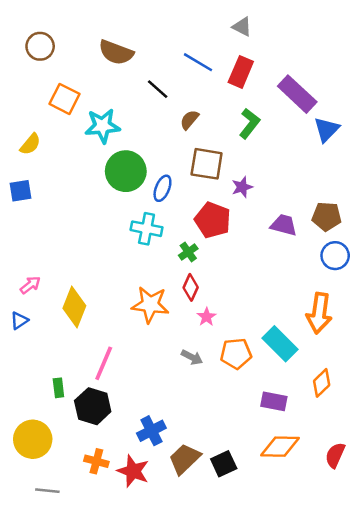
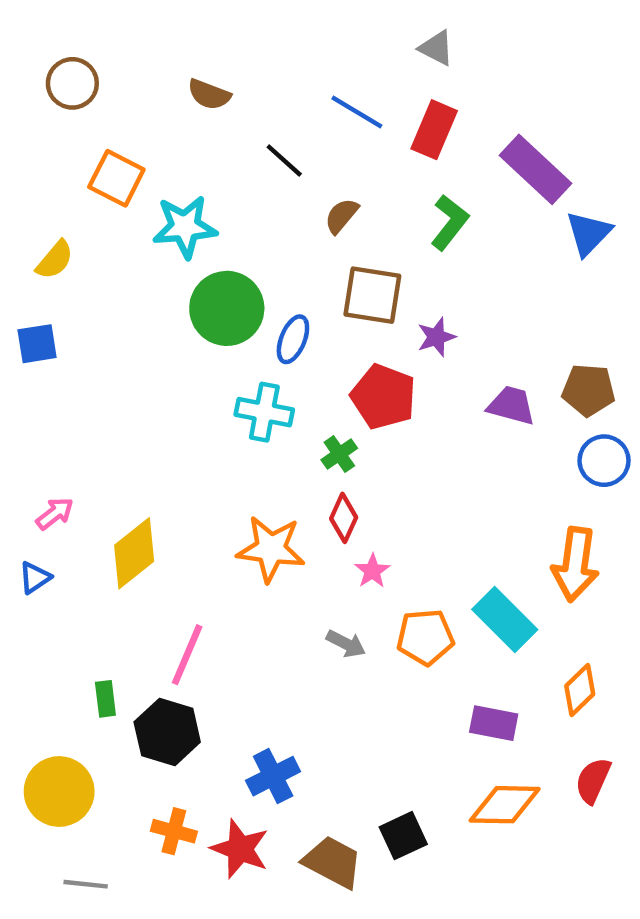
brown semicircle: (116, 52) -> (209, 94), size x0.7
yellow diamond: (74, 307) -> (134, 553), turned 30
red semicircle: (335, 455) -> (593, 780), moved
brown trapezoid: (185, 459) -> (333, 862), moved, turned 72

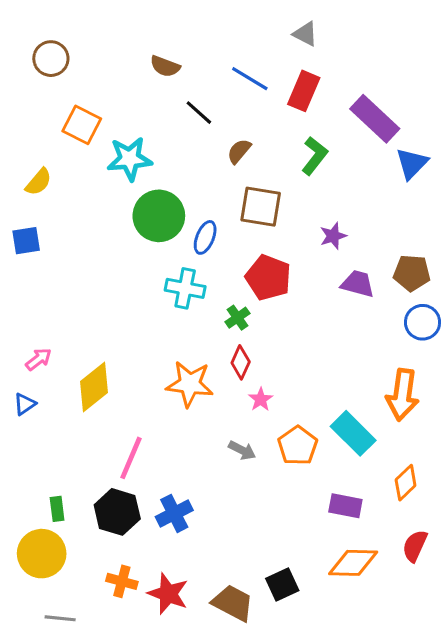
brown semicircle: (209, 94) -> (165, 66), moved
purple star: (436, 337) -> (333, 236), moved
orange pentagon: (425, 637) -> (298, 446), turned -30
green rectangle: (105, 699) -> (57, 509), moved
blue cross: (273, 776) -> (174, 513), moved

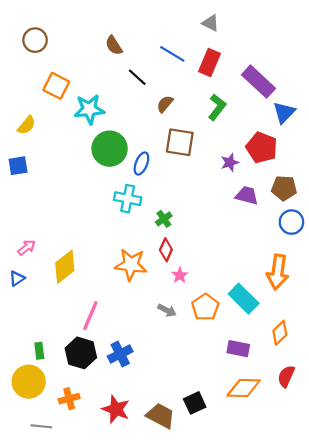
brown semicircle: (165, 66) -> (114, 45), turned 36
red pentagon: (268, 278) -> (262, 148), moved
orange cross: (122, 581) -> (69, 399), moved, turned -30

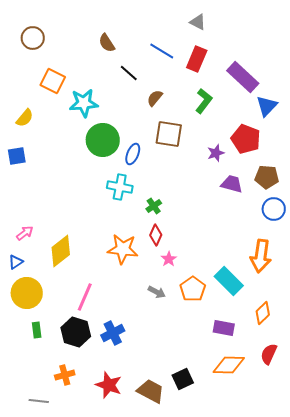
yellow circle: (29, 382) -> (27, 293), moved

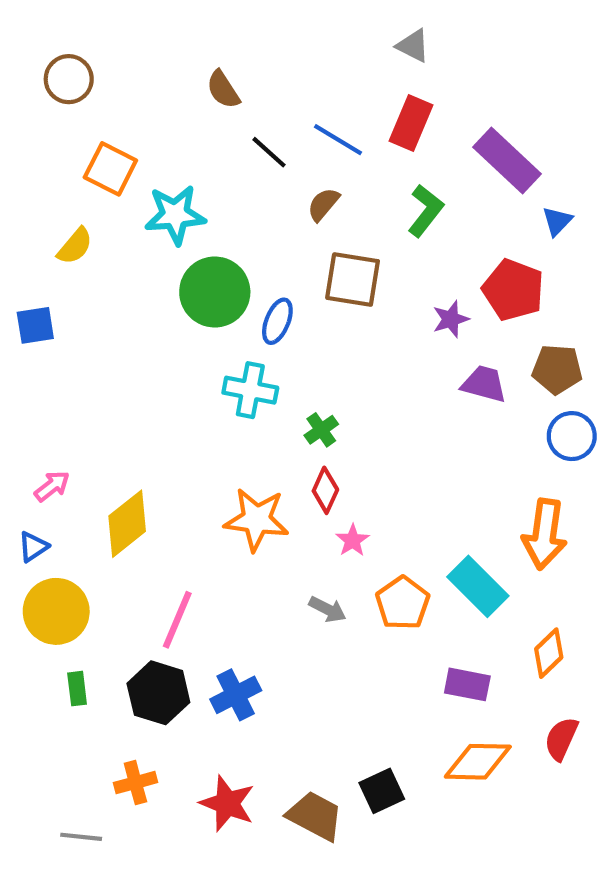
blue line: (162, 51) -> (338, 140), moved
blue triangle: (267, 106) -> (557, 221), size x0.7
yellow semicircle: (25, 118) -> (75, 246), moved

